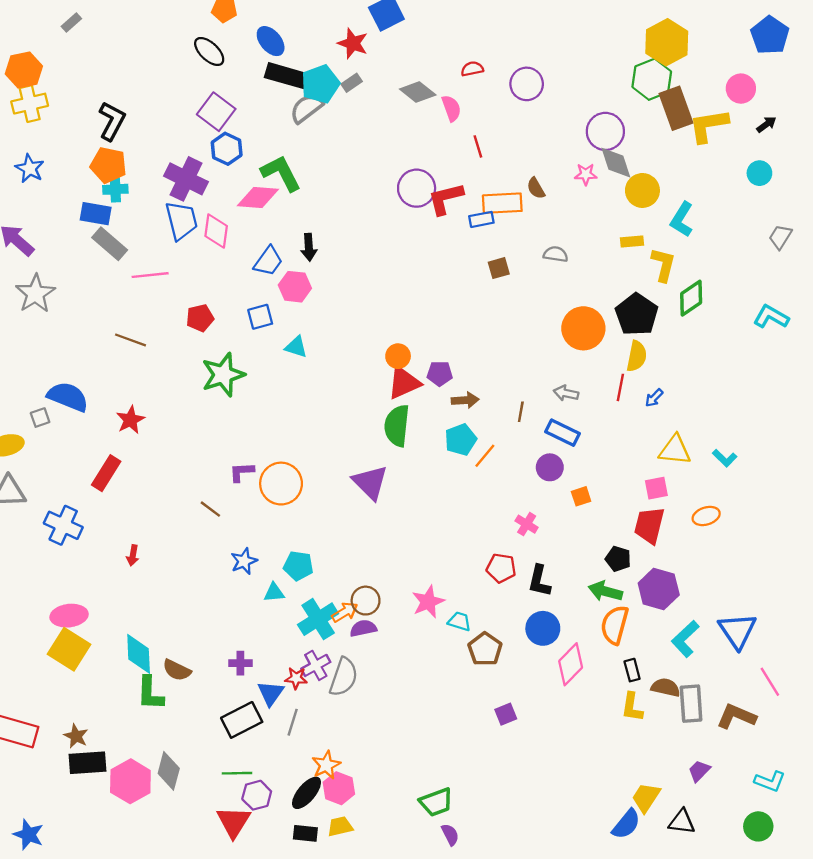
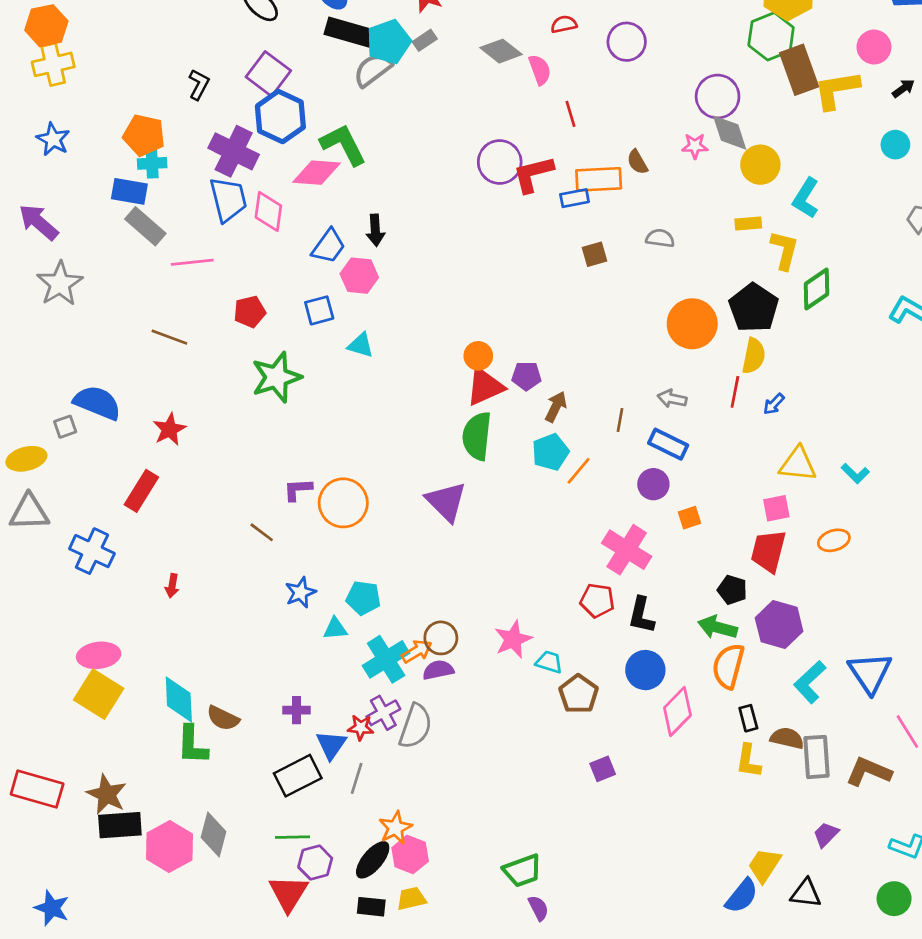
black L-shape: (112, 121) -> (199, 84), moved, size x0.7
blue hexagon: (227, 149) -> (280, 117), size x1.4
brown arrow: (465, 400) -> (556, 407), turned -60
pink cross: (527, 524) -> (627, 550), size x1.8
brown star: (76, 736) -> (107, 794), size x1.4

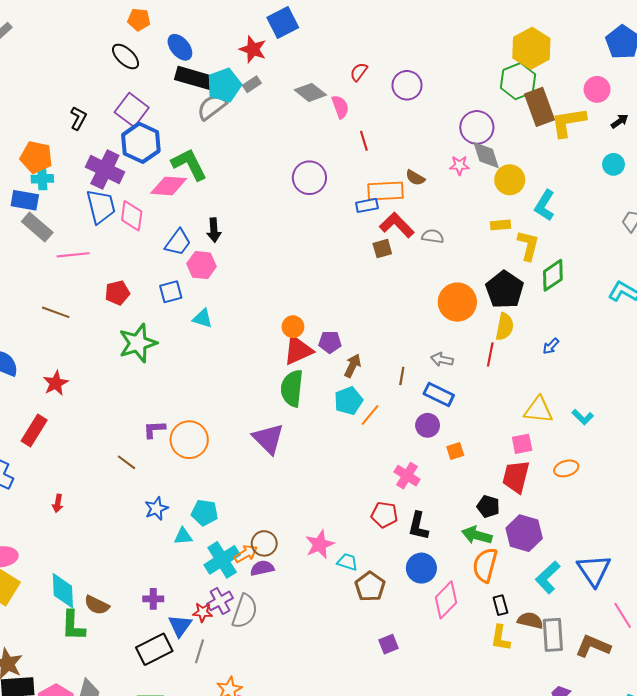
red semicircle: (564, 24) -> (359, 72), turned -42
brown semicircle: (637, 162) -> (415, 178), turned -30
red L-shape: (533, 174) -> (397, 225), moved, turned 60
blue arrow: (774, 404) -> (551, 346), moved
pink cross: (627, 550) -> (407, 476), size x0.7

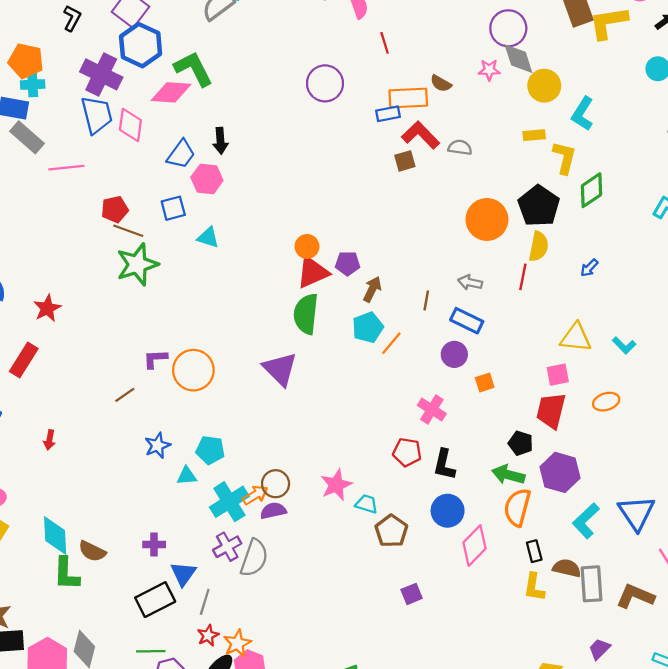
brown line: (56, 312) -> (128, 231), moved
brown line: (127, 462) -> (125, 395), turned -72
red star: (203, 612) -> (208, 636), moved, turned -30

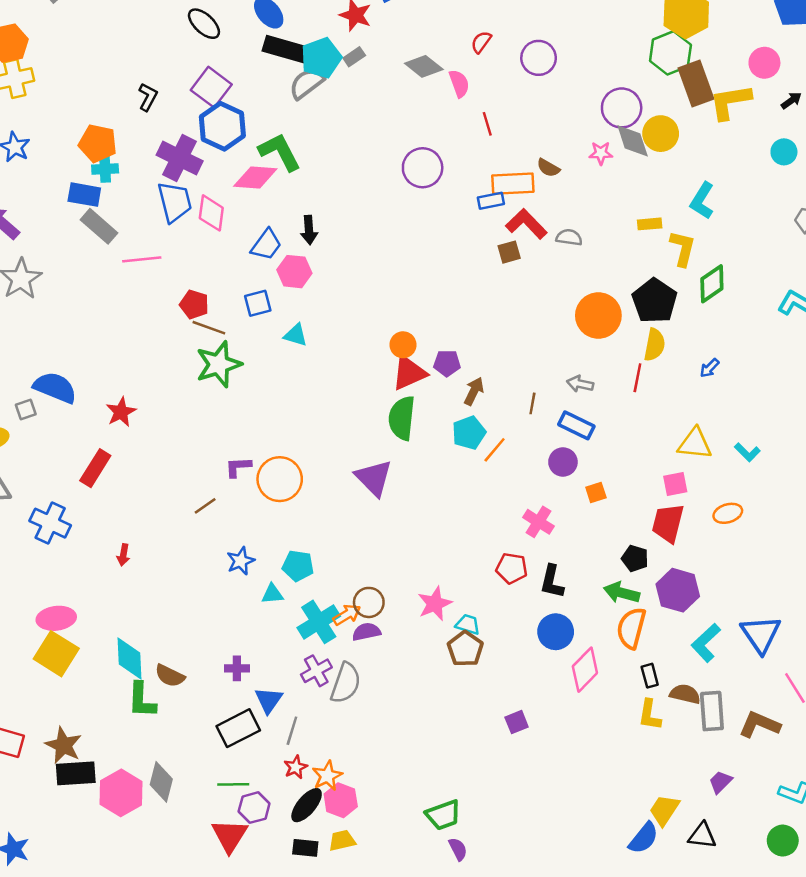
yellow circle: (544, 86) -> (661, 134), moved
red pentagon: (115, 209) -> (194, 305), turned 30
brown pentagon: (391, 531) -> (465, 649), moved

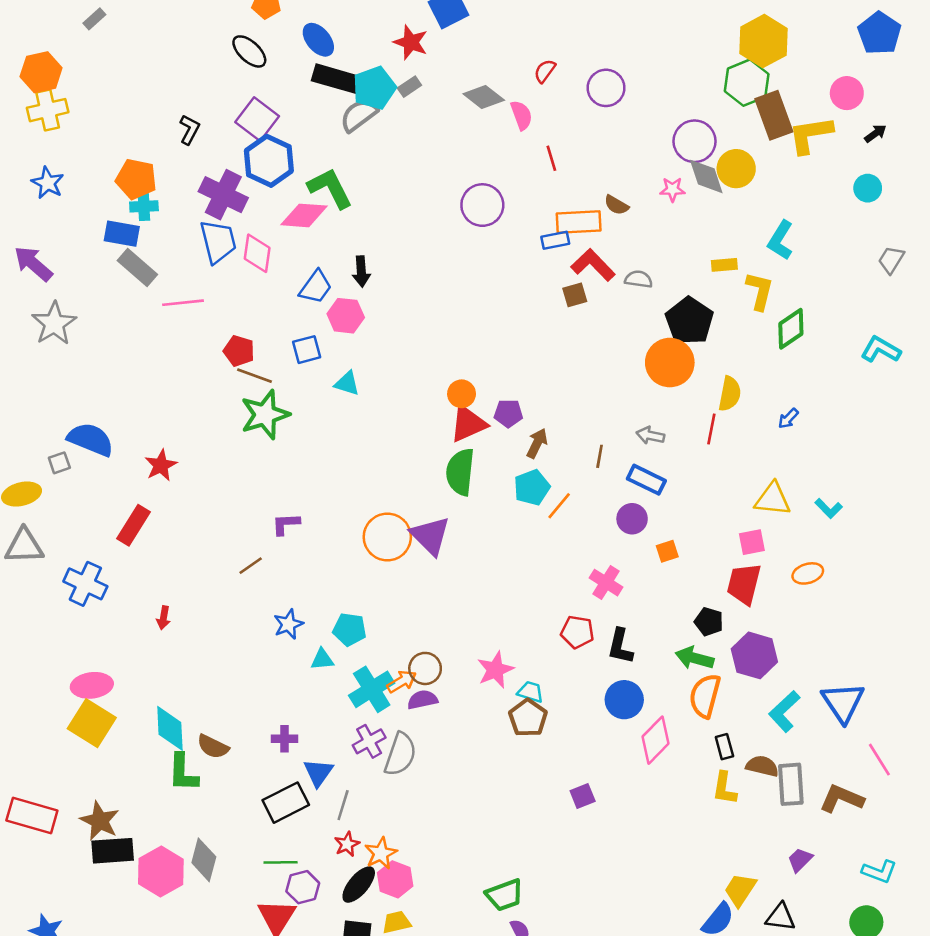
black pentagon: (655, 301) -> (689, 321), moved
orange circle: (280, 479) -> (387, 537), moved

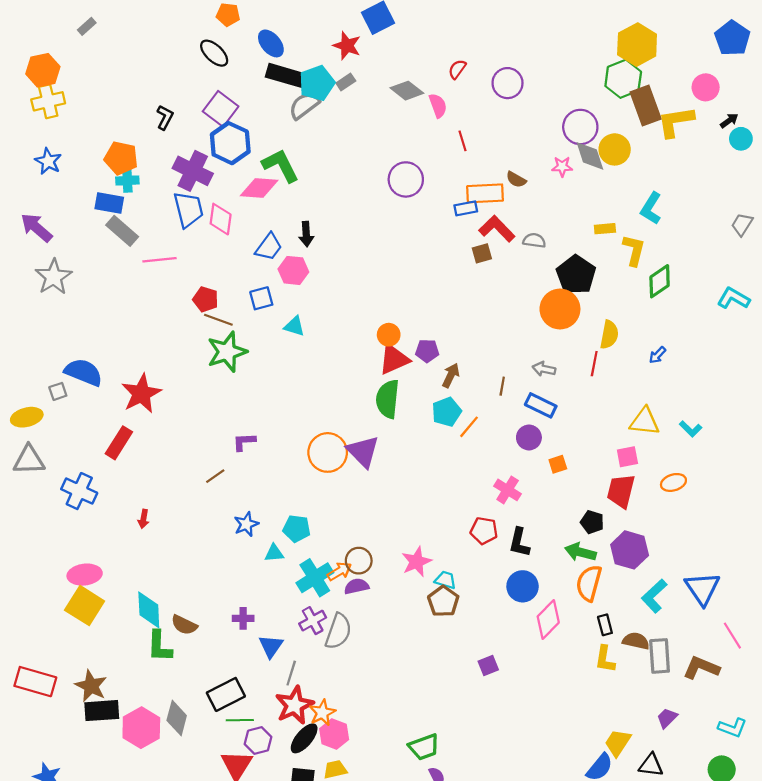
cyan circle: (868, 188) -> (741, 139), moved
red star: (161, 465) -> (141, 394), size x1.5
black rectangle: (286, 803) -> (226, 694), moved
red star: (347, 844) -> (294, 705), size x1.8

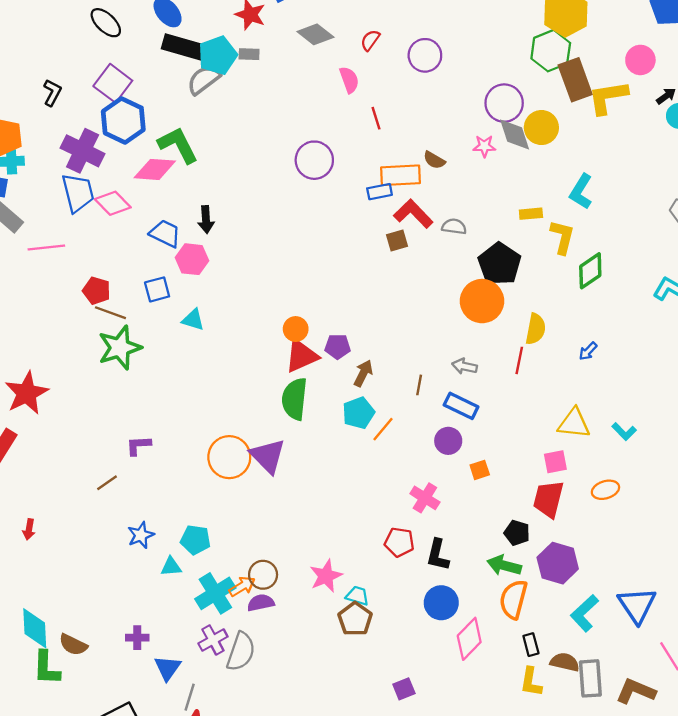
gray rectangle: (346, 82) -> (249, 54), turned 36
gray diamond: (407, 91) -> (315, 34), moved
pink diamond: (221, 219) -> (113, 203), turned -52
blue trapezoid: (269, 247) -> (165, 234), turned -100

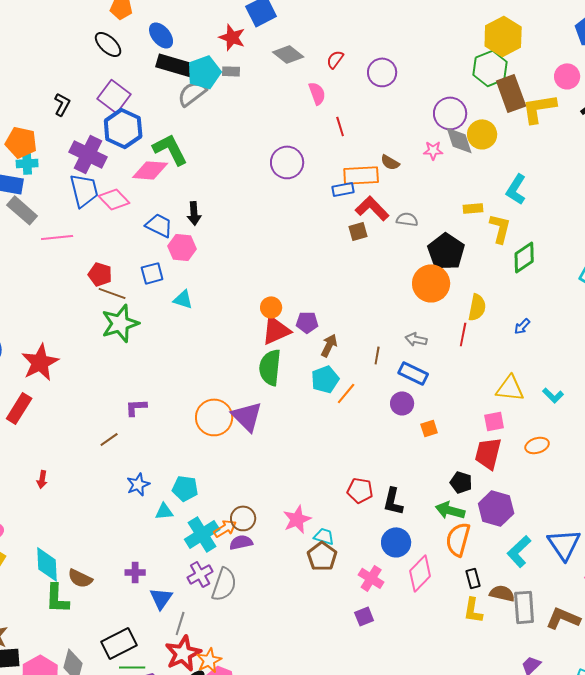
pink cross: (425, 498) -> (371, 578), moved

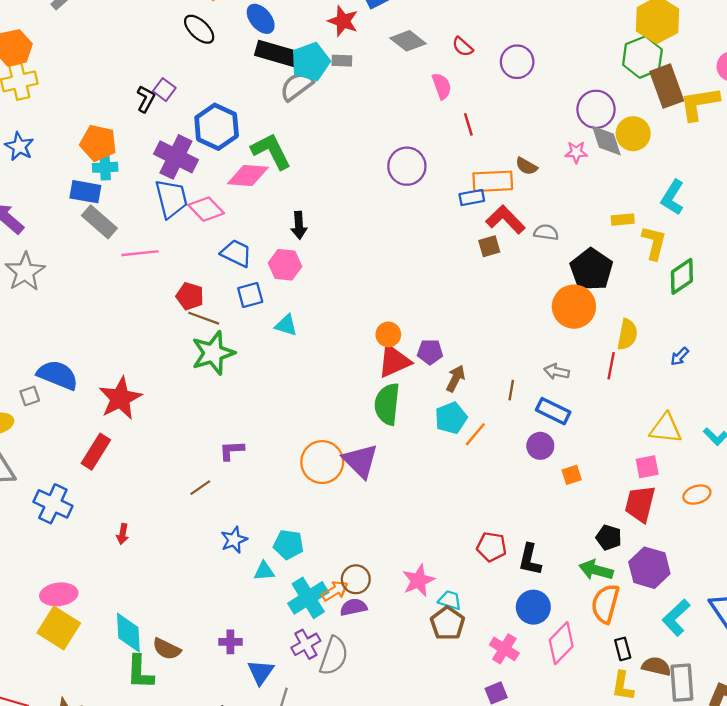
red semicircle: (335, 59) -> (463, 47), turned -84
purple square: (114, 96) -> (164, 90), moved, size x0.6
blue trapezoid: (159, 225) -> (236, 253), moved

